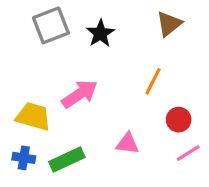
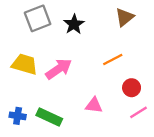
orange line: (153, 81) -> (113, 59), turned 36
yellow trapezoid: (33, 116) -> (25, 64), moved
green rectangle: (67, 159) -> (49, 117), turned 50

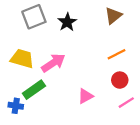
orange line: (113, 59) -> (117, 54), moved
pink triangle: (94, 105) -> (85, 96), turned -35
green rectangle: (49, 117) -> (34, 90), moved, turned -60

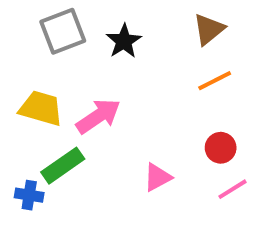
orange line: (117, 54) -> (215, 81), moved

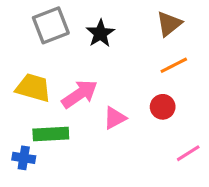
red circle: (221, 148) -> (163, 107), moved
green rectangle: (63, 166) -> (51, 134), turned 32
pink triangle: (157, 177) -> (115, 118), moved

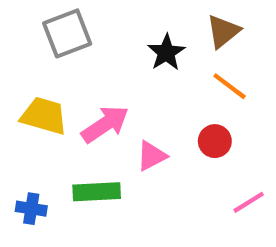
black star: (100, 33) -> (166, 52), moved
orange line: (174, 65) -> (230, 86), turned 64
green rectangle: (51, 134) -> (97, 192), moved

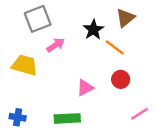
orange line: (230, 86) -> (115, 47), moved
pink arrow: (105, 124) -> (55, 45), moved, size x0.7
green rectangle: (97, 192) -> (67, 118), moved

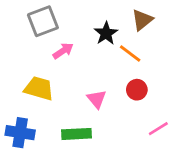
yellow trapezoid: (25, 65) -> (39, 88), moved
pink triangle: (85, 88) -> (97, 99), turned -42
blue cross: (18, 117) -> (20, 133), size x1.5

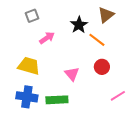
gray square: (43, 21) -> (32, 16), size x0.6
blue cross: (20, 133) -> (27, 97), moved

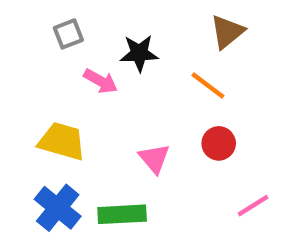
black star: (79, 25) -> (139, 53), moved, turned 30
pink arrow: (47, 38) -> (101, 81), turned 63
blue cross: (27, 97) -> (58, 208), turned 30

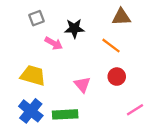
brown triangle: (227, 32) -> (121, 17), turned 36

